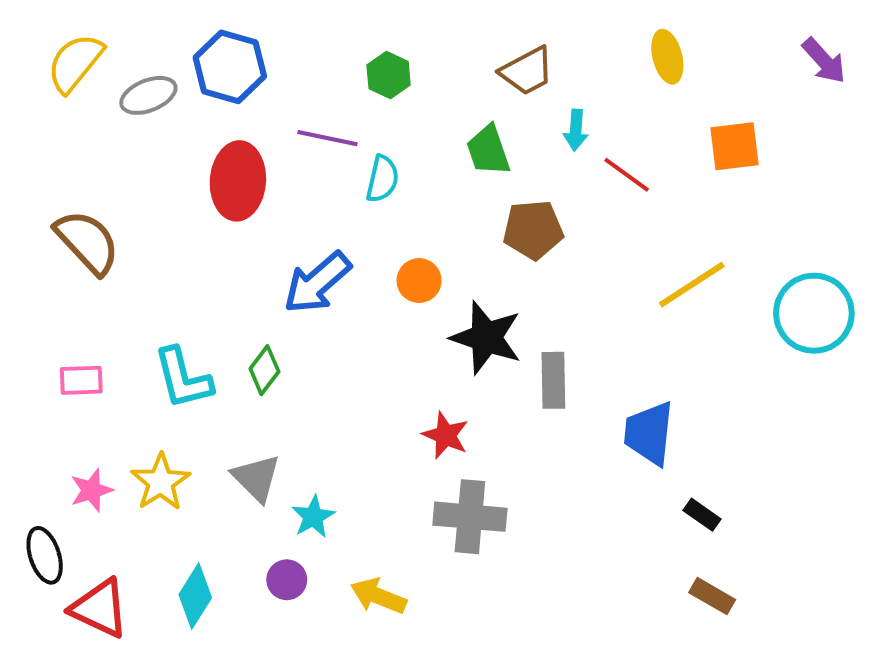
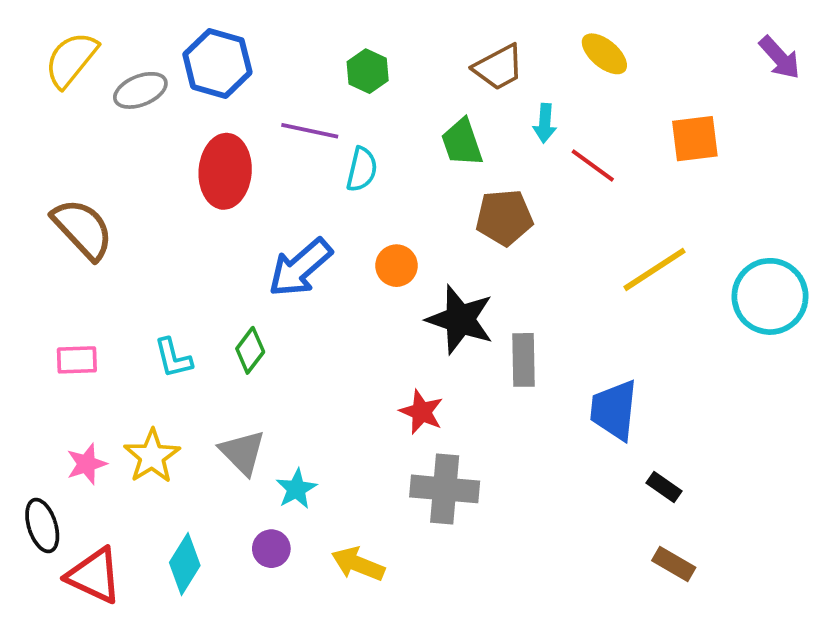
yellow ellipse: (667, 57) -> (604, 54), moved, turned -36
cyan L-shape: (183, 378) -> (173, 358), size x0.7

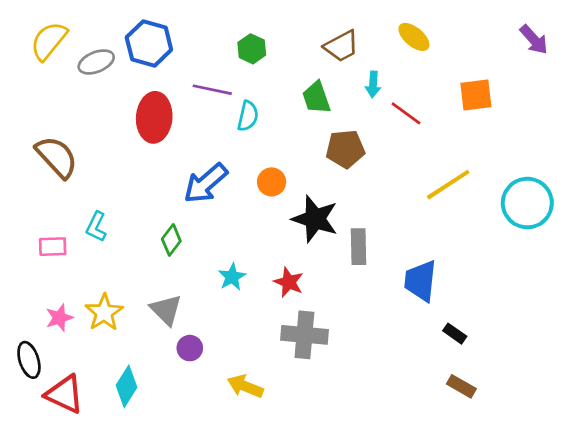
cyan L-shape: (173, 358) -> (96, 227), moved, turned 40
cyan star: (296, 489) -> (232, 277), moved
purple circle: (271, 549) -> (190, 348), moved

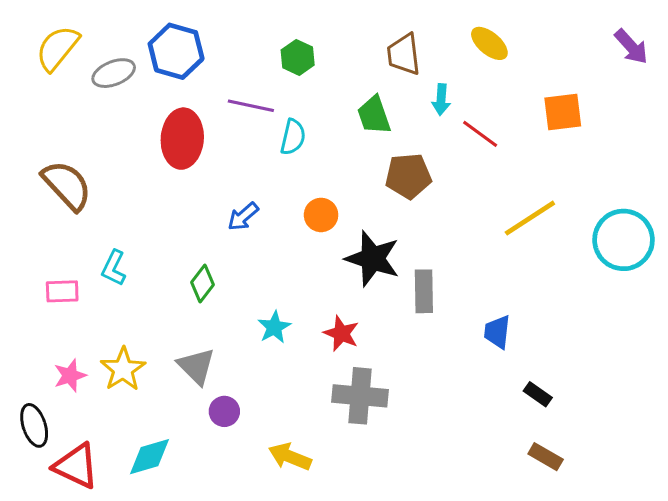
brown trapezoid: (341, 46) -> (404, 54), turned 111
blue arrow: (206, 183) -> (243, 217), size x0.6
blue trapezoid: (421, 281) -> (497, 332), size x0.7
cyan diamond: (127, 386) -> (150, 457), turned 42

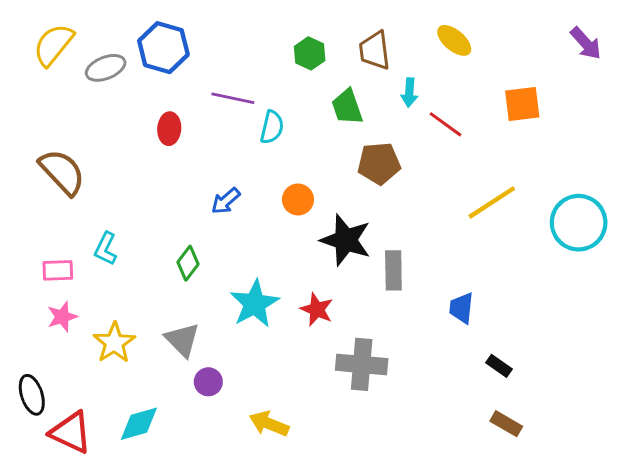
green hexagon: (298, 57) -> (310, 53), moved
red ellipse: (182, 139) -> (169, 129), size x0.6
cyan star: (274, 327) -> (255, 304), size x1.6
pink star: (70, 376) -> (62, 317), moved
gray cross: (360, 396) -> (362, 364), moved

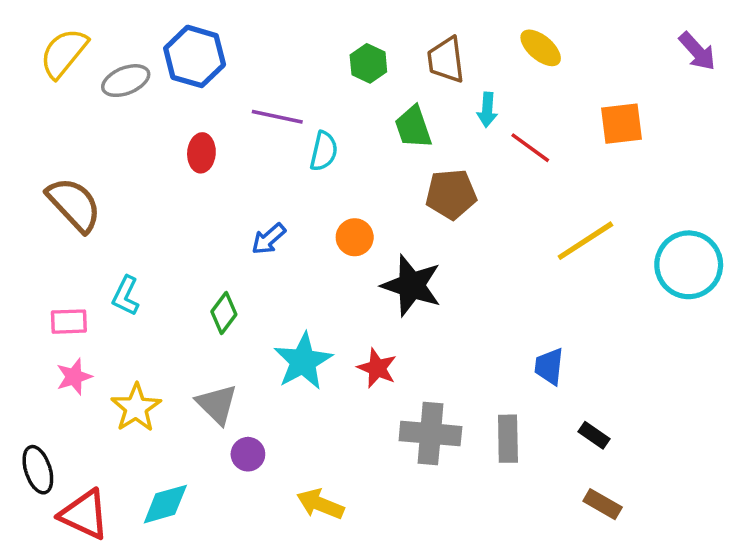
gray rectangle: (393, 270) -> (508, 439), moved

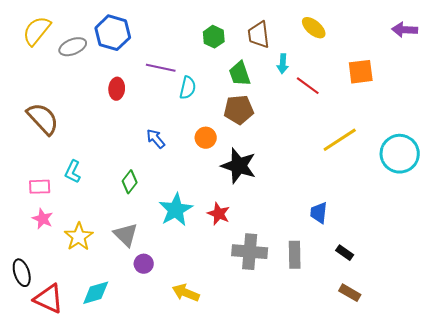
purple arrow: (697, 51) -> (405, 30), turned 135
brown pentagon: (451, 194) -> (239, 110), moved
blue arrow: (269, 239) -> (156, 139), turned 90
pink star: (74, 377) -> (43, 219), turned -30

